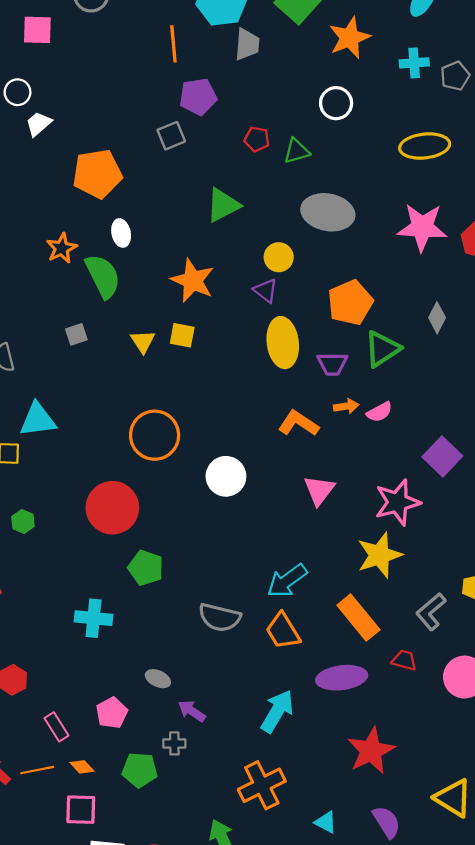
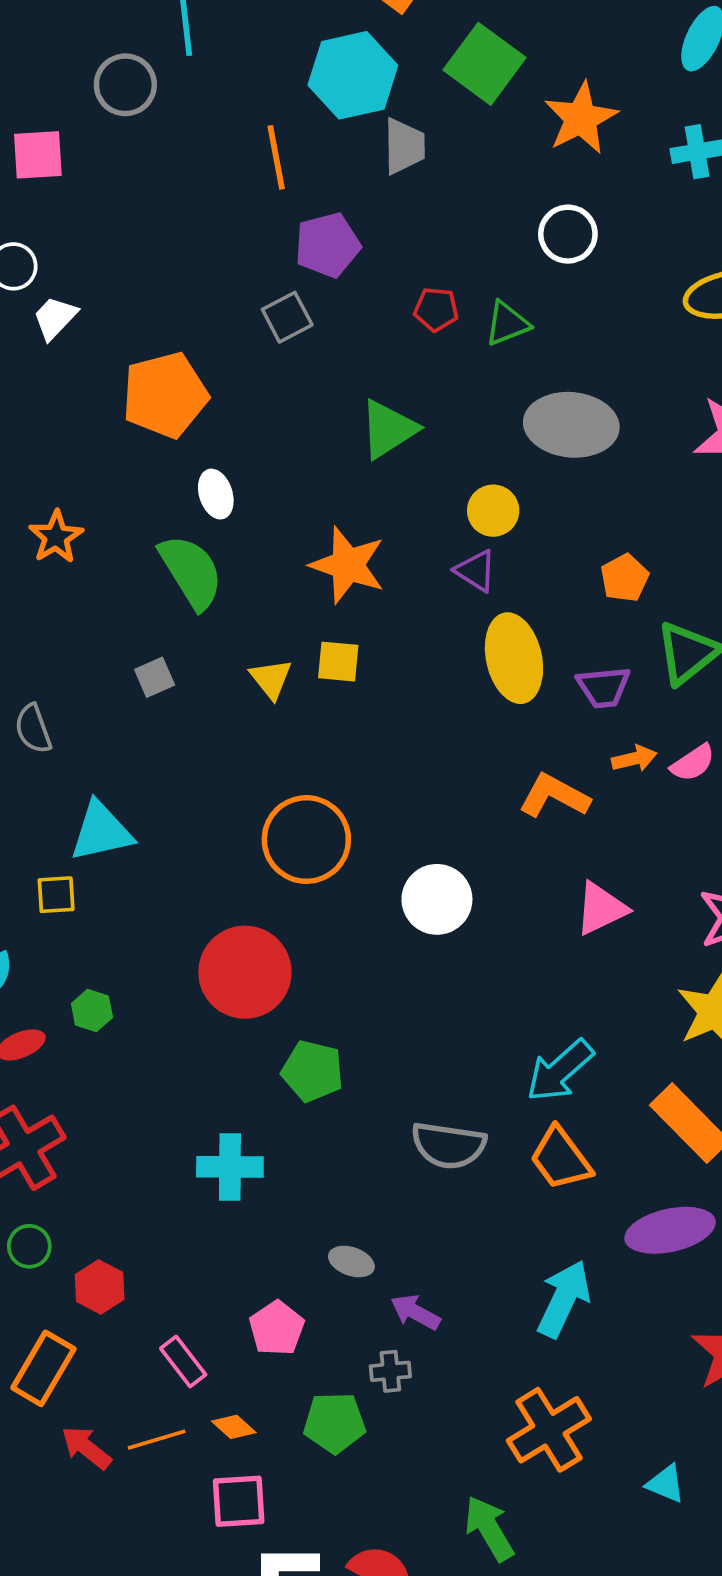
orange star: (62, 248) -> (56, 537), moved
orange pentagon: (350, 303) -> (625, 578), size x0.6
pink triangle: (319, 490) -> (601, 908), turned 32

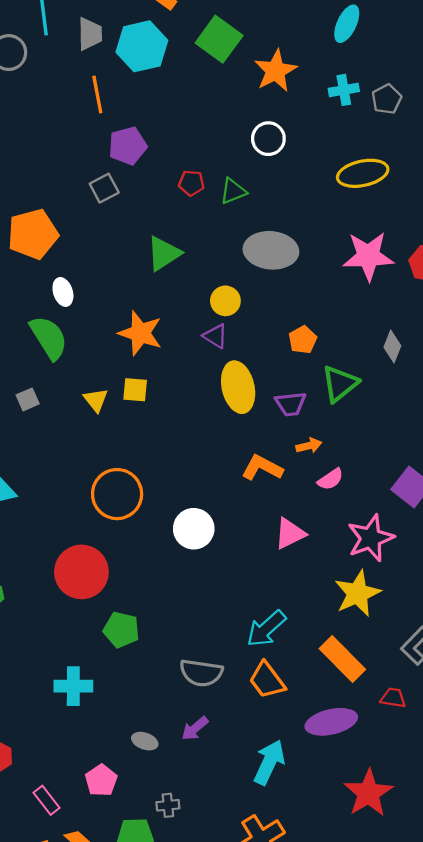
gray trapezoid: (404, 146) -> (90, 34), moved
pink semicircle: (693, 763) -> (330, 479), moved
purple arrow: (415, 1312) -> (195, 728), moved, turned -68

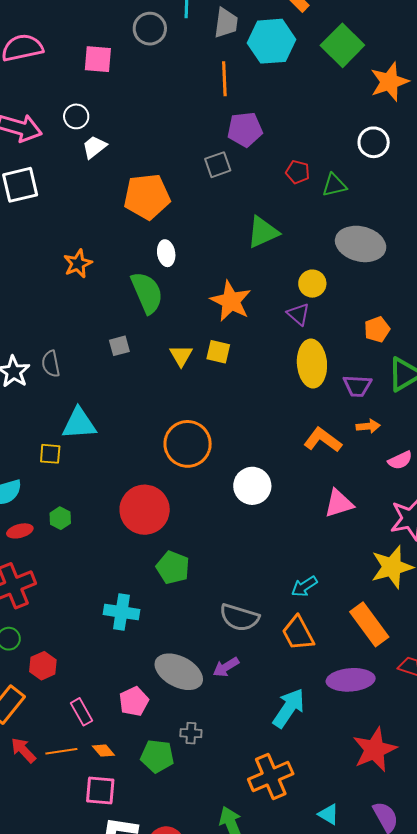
pink semicircle: (330, 479) -> (400, 460), moved
cyan arrow: (266, 629) -> (304, 586), size x0.7
gray ellipse: (145, 741) -> (179, 672), size x2.0

